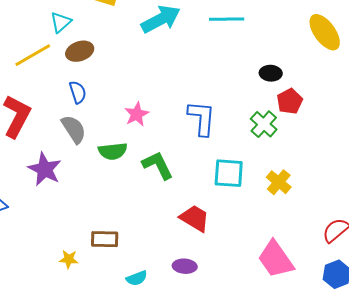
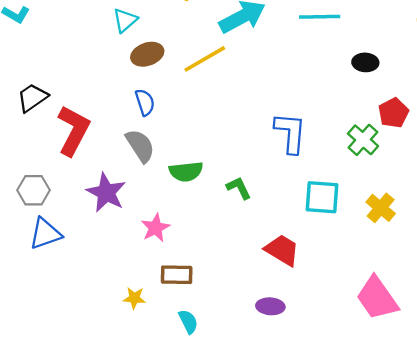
yellow line: (33, 55) -> (205, 59), moved
black ellipse: (271, 73) -> (365, 62), moved
pink star: (137, 114) -> (155, 228), moved
green L-shape: (158, 165) -> (239, 188), size x0.7
cyan semicircle: (137, 278) -> (188, 322), moved, turned -95

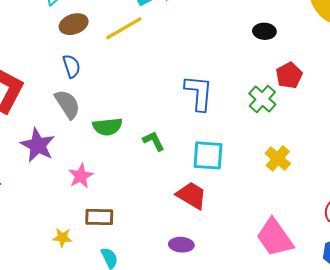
cyan square: (322, 197) -> (208, 155), moved

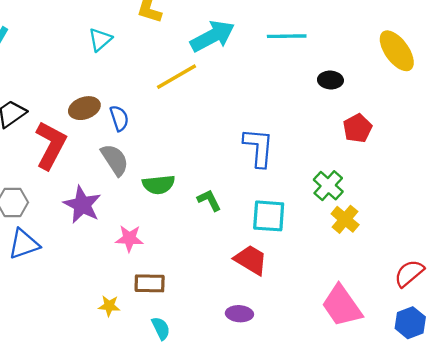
brown ellipse: (74, 24) -> (84, 108), moved
green cross: (262, 99) -> (328, 186), moved
pink star: (81, 176) -> (129, 238), turned 30

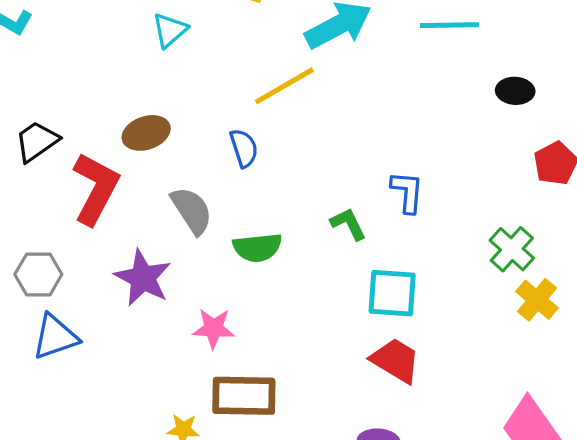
blue semicircle: (119, 118) -> (244, 148), moved
blue L-shape: (259, 147) -> (407, 192), size x0.7
green L-shape: (209, 200) -> (348, 224), moved
cyan square: (269, 216) -> (392, 293), moved
brown rectangle: (150, 283) -> (244, 396), size x1.4

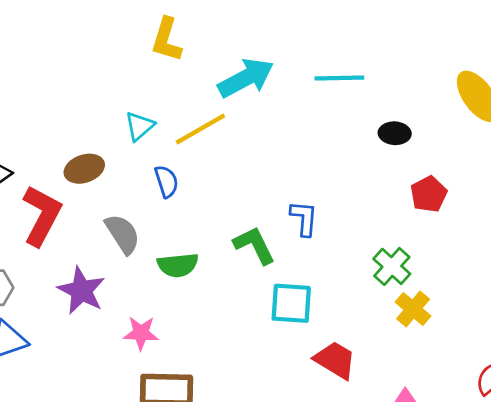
cyan triangle: (170, 30) -> (140, 126), moved
green L-shape: (348, 224) -> (254, 245), size x1.4
red trapezoid: (396, 360) -> (335, 360), moved

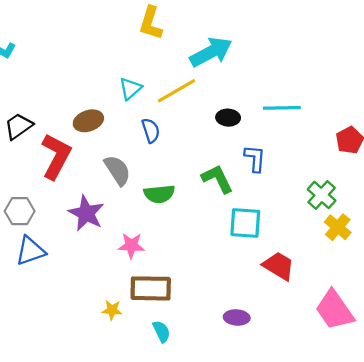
cyan line: (339, 78) -> (282, 108), moved
black ellipse: (395, 133) -> (228, 118), moved

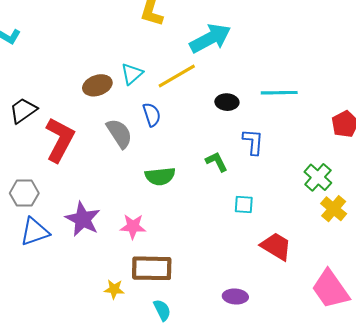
brown ellipse: (88, 121) -> (97, 85), moved
gray semicircle: (117, 170) -> (119, 133), moved
green L-shape: (217, 179) -> (217, 162), size x0.7
purple star: (86, 213) -> (83, 219), moved
cyan square: (245, 223) -> (244, 205), size x0.6

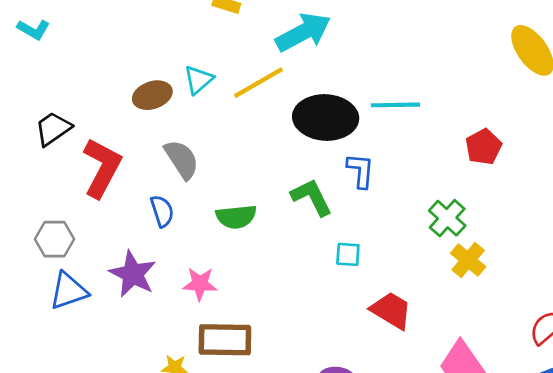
black ellipse: (227, 102) -> (326, 117), size x2.0
blue semicircle: (152, 115) -> (162, 211), moved
green L-shape: (217, 162) -> (312, 197), size x1.4

